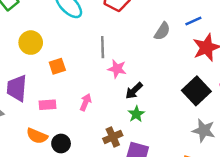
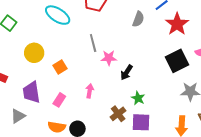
black square: (196, 91) -> (177, 61), turned 30
pink rectangle: (48, 105) -> (59, 100), turned -40
green star: (136, 114) -> (138, 98), moved

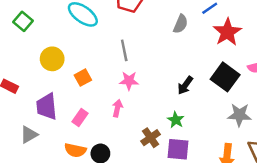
pink star: (109, 58) -> (129, 81), moved
black square: (177, 61) -> (225, 77), turned -30
black arrow: (127, 72) -> (185, 85), moved

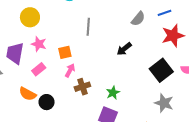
orange square: (83, 78) -> (65, 52), moved
pink star: (129, 81) -> (39, 44), moved
black arrow: (185, 85) -> (124, 49), moved
brown cross: (151, 138) -> (82, 87), moved

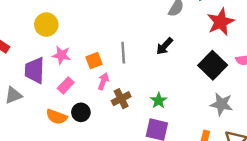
gray line: (88, 27) -> (123, 53), moved
black circle: (47, 102) -> (81, 112), moved

